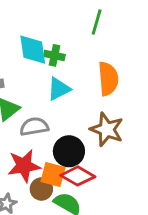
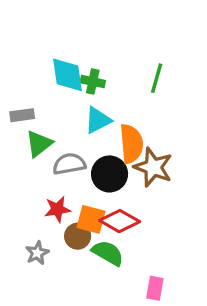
green line: (97, 22) -> (157, 78), moved
orange semicircle: (108, 79) -> (131, 144), moved
black circle: (69, 151) -> (110, 174), moved
red star: (24, 166) -> (57, 209), size x0.7

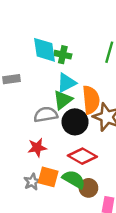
green triangle: (39, 144) -> (63, 100), moved
orange square: (91, 219) -> (48, 177), moved
brown circle: (78, 236) -> (88, 188), moved
gray star: (37, 253) -> (32, 182), moved

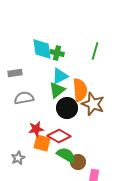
gray semicircle: (46, 115) -> (24, 98), moved
red diamond: (82, 156) -> (59, 136), moved
orange square: (48, 177) -> (42, 143), moved
gray star: (32, 182) -> (18, 158), moved

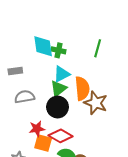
black circle: (67, 108) -> (58, 107), moved

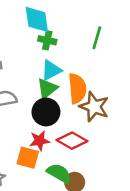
cyan diamond: (43, 46) -> (37, 19), moved
red star: (37, 129) -> (39, 141), moved
red diamond: (61, 136) -> (72, 141), moved

